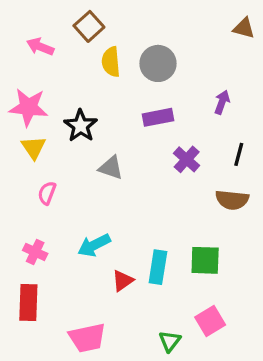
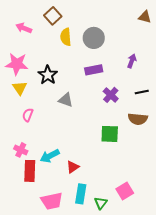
black line: (239, 154) -> (142, 92), turned 64
cyan arrow: (94, 245) -> (50, 156), moved
green square: (205, 260) -> (110, 134), moved
cyan rectangle: (158, 267) -> (81, 194), moved
red rectangle: (28, 302) -> (30, 171), moved

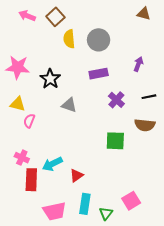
brown triangle: (145, 17) -> (144, 14), moved
pink arrow: (24, 28) -> (27, 16), moved
yellow triangle: (20, 88) -> (18, 104), moved, turned -42

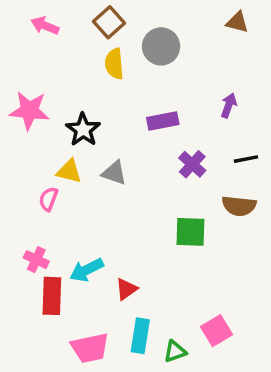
brown square: (55, 17) -> (109, 22), moved
gray circle: (99, 40) -> (161, 46), moved
yellow triangle: (18, 104) -> (69, 171), moved
green triangle: (106, 213) -> (175, 351), turned 32

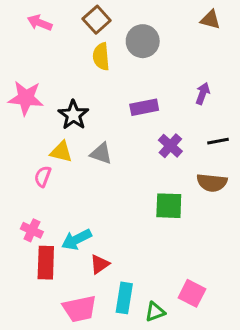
red triangle: (126, 289) -> (100, 264), moved
pink square: (216, 331) -> (192, 293), turned -32

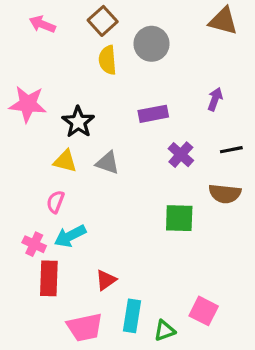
brown triangle: (210, 20) -> (223, 21), size x1.4
pink semicircle: (43, 176) -> (55, 202), moved
cyan arrow: (77, 240) -> (70, 236), moved

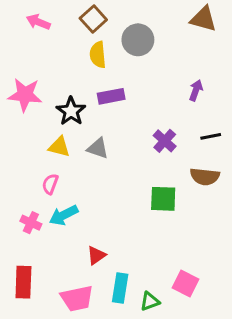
purple rectangle: (153, 114) -> (111, 96), moved
red rectangle: (49, 278) -> (23, 282), moved

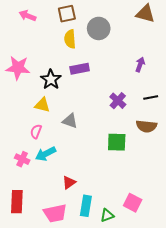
brown square: (93, 19) -> (67, 14), turned 30
gray triangle: (98, 148) -> (70, 121), moved

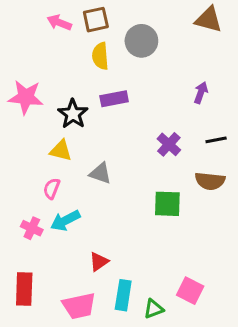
pink arrow: (27, 16) -> (59, 23), moved

